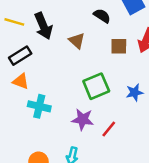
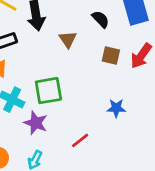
green square: (96, 86) -> (48, 91), moved
purple star: (83, 119) -> (36, 123), moved

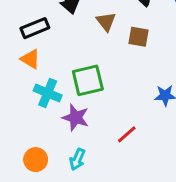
brown square: (111, 56) -> (139, 37), moved

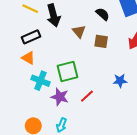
red line: (127, 134) -> (87, 96), moved

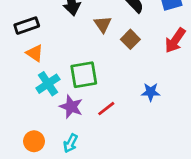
black rectangle: (31, 37) -> (27, 26), moved
brown square: (101, 41) -> (130, 39), turned 32
cyan cross: (40, 81) -> (48, 84), turned 30

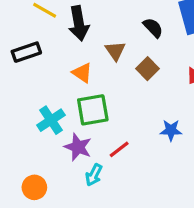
orange triangle: (35, 53) -> (82, 73), moved
cyan arrow: (71, 143) -> (94, 175), moved

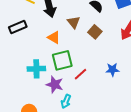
cyan cross: (51, 120) -> (36, 69), turned 36
red line: (119, 149) -> (80, 74), moved

